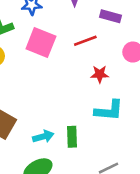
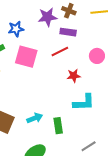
purple rectangle: (111, 16) -> (68, 32), moved
cyan arrow: (43, 137) -> (35, 118), moved

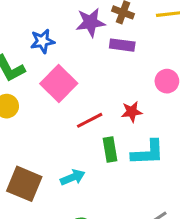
red line: (60, 52) -> (90, 120), moved
pink square: (26, 57) -> (59, 84), turned 30
green rectangle: (58, 126) -> (110, 149), moved

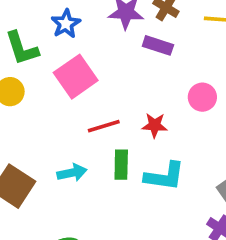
blue star: (42, 41) -> (66, 24), turned -30
cyan arrow: (73, 177) -> (72, 173), moved

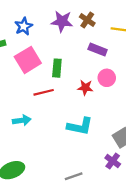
purple rectangle: (158, 45) -> (98, 50), moved
red star: (155, 125) -> (85, 88), moved
green rectangle: (121, 165) -> (57, 68), moved

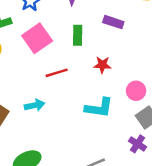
green rectangle: (57, 68) -> (78, 35), moved
pink circle: (107, 78) -> (136, 91), moved

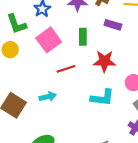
red star: (102, 65) -> (104, 61), size x1.5

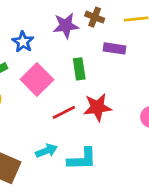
red star: (104, 61) -> (97, 107), moved
cyan L-shape: (102, 98) -> (82, 159), moved

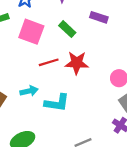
green rectangle: (79, 69) -> (67, 29), turned -48
pink square: (37, 79) -> (31, 32), turned -35

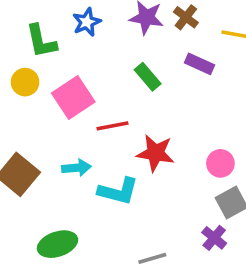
pink square: (31, 32) -> (73, 97), moved, turned 30
red star: (77, 63) -> (155, 153), moved

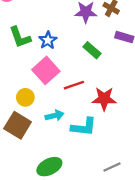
blue star: (87, 22) -> (48, 40), moved
yellow circle: (25, 82) -> (25, 97), moved

